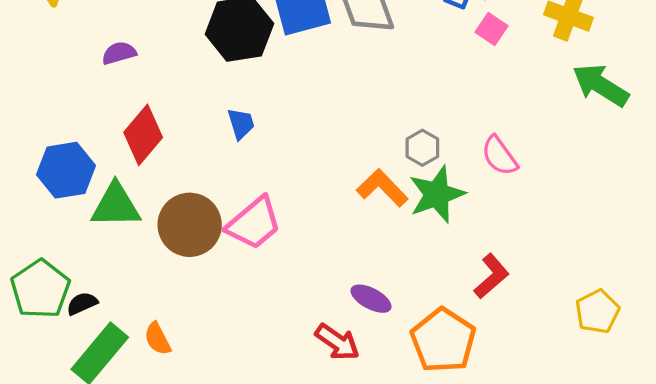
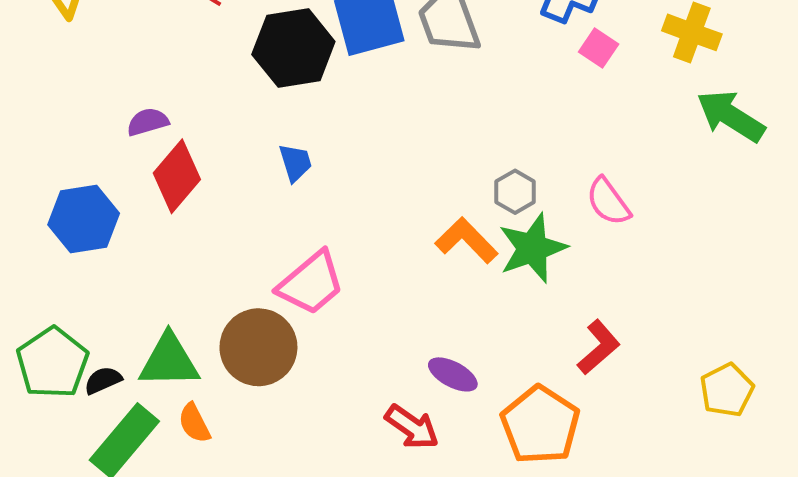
purple semicircle: (119, 53) -> (148, 122), moved
green triangle: (116, 206) -> (169, 361), moved
brown circle: (190, 225) -> (258, 347), moved

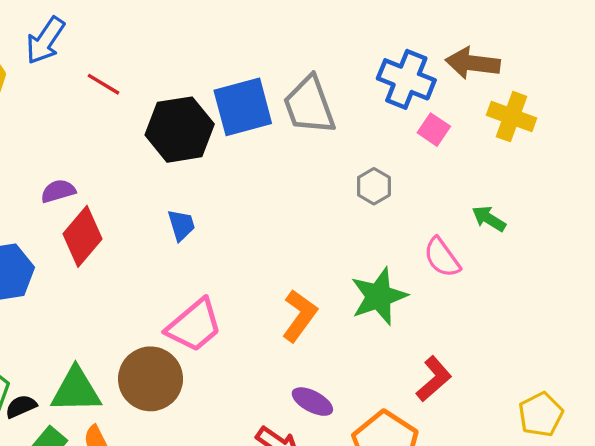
green arrow: (731, 116) -> (489, 219), moved, size x0.6
gray hexagon: (515, 192) -> (374, 186), moved
orange L-shape: (466, 240) -> (299, 316), moved, turned 80

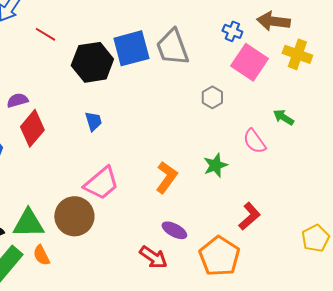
blue cross: (406, 79) -> (232, 31), size x0.6
pink square: (434, 130) -> (249, 62), size x1.8
green star: (379, 296) -> (215, 165), size x0.7

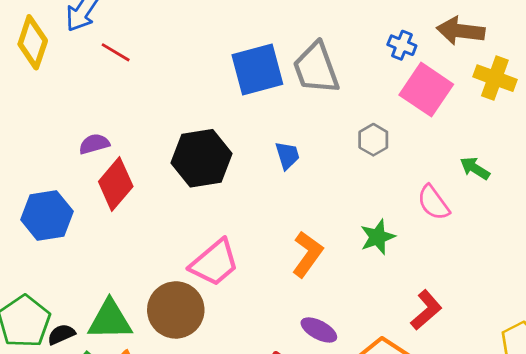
red line: (45, 34) -> (116, 52), moved
black hexagon: (92, 62) -> (202, 158), moved
blue trapezoid: (93, 121) -> (287, 155), moved

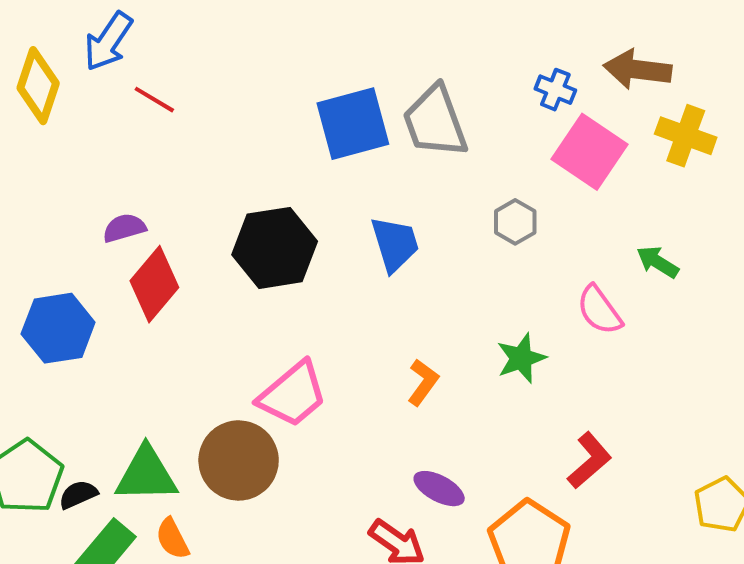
blue trapezoid: (287, 155) -> (395, 244), size x1.4
orange L-shape: (307, 254) -> (423, 382), size x0.7

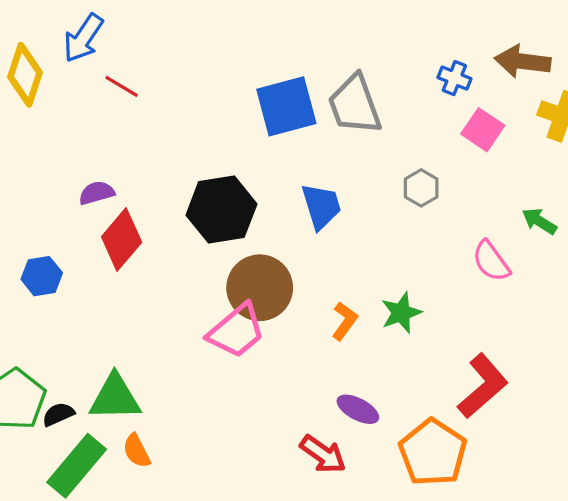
pink square: (589, 152) -> (483, 130), size x0.7
blue hexagon: (58, 328) -> (42, 276), size x0.7
green star: (521, 358) -> (401, 313), moved
brown circle: (239, 460) -> (260, 288), moved
red L-shape: (589, 460) -> (483, 386), size x1.4

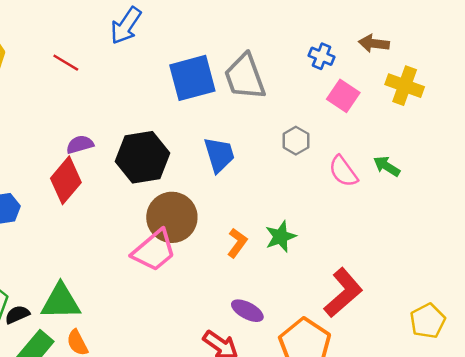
blue arrow: (83, 38) -> (126, 26), moved
brown arrow: (523, 61) -> (374, 43), size x0.7
purple semicircle: (97, 193) -> (80, 144), moved
pink semicircle: (491, 261) -> (343, 171), moved

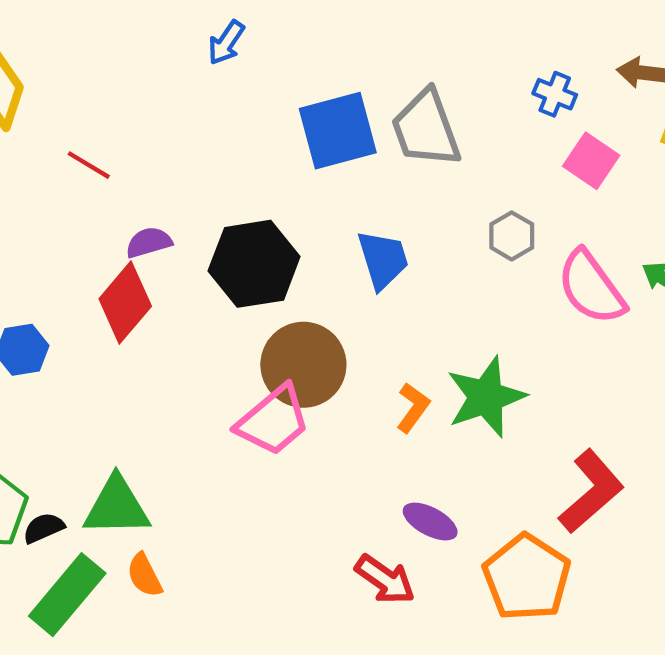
blue arrow: (126, 26) -> (226, 43), size x0.7
red line: (66, 63) -> (89, 165), moved
pink semicircle: (343, 171) -> (591, 287), size x1.4
green star: (281, 237) -> (486, 397), size x1.5

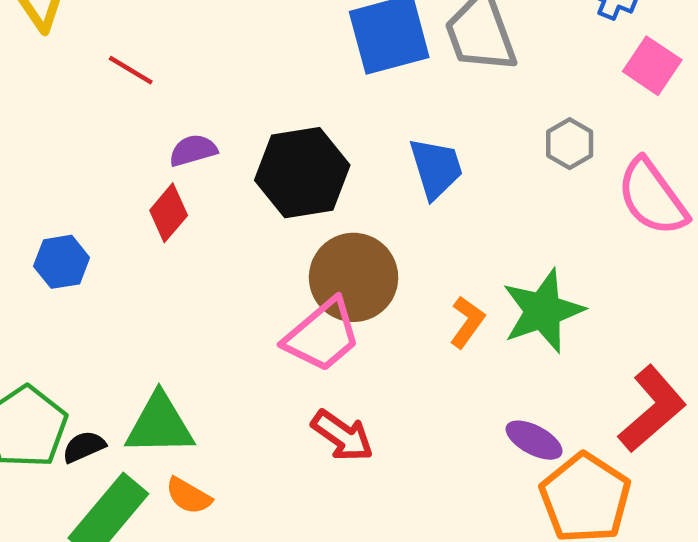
red diamond: (125, 302) -> (169, 213), size x0.7
purple ellipse: (430, 522) -> (534, 440), moved
orange semicircle: (145, 575) -> (189, 496), turned -33
red arrow: (385, 580) -> (342, 436), moved

